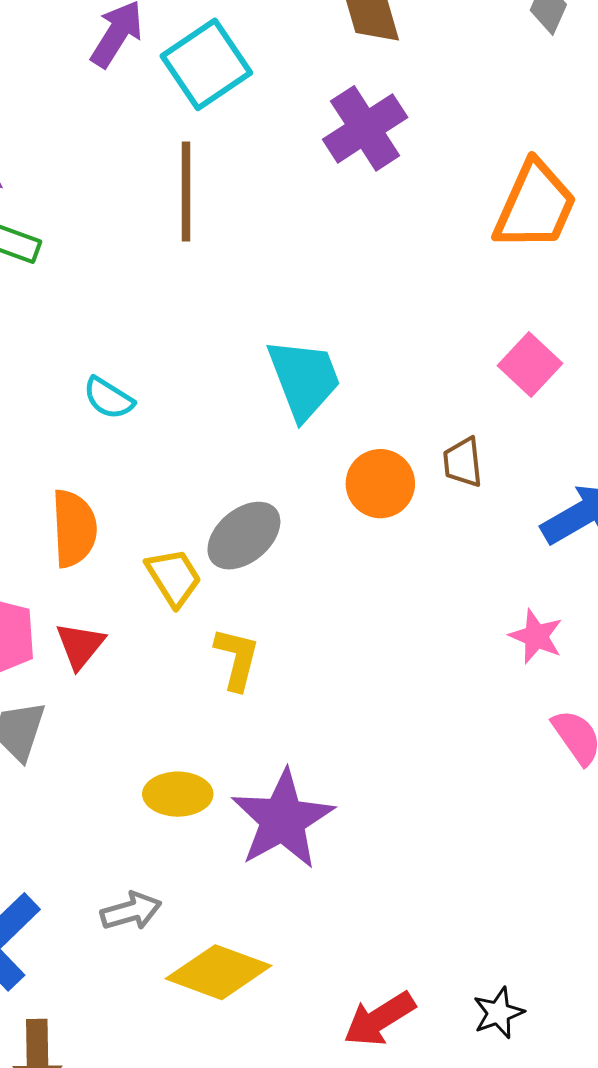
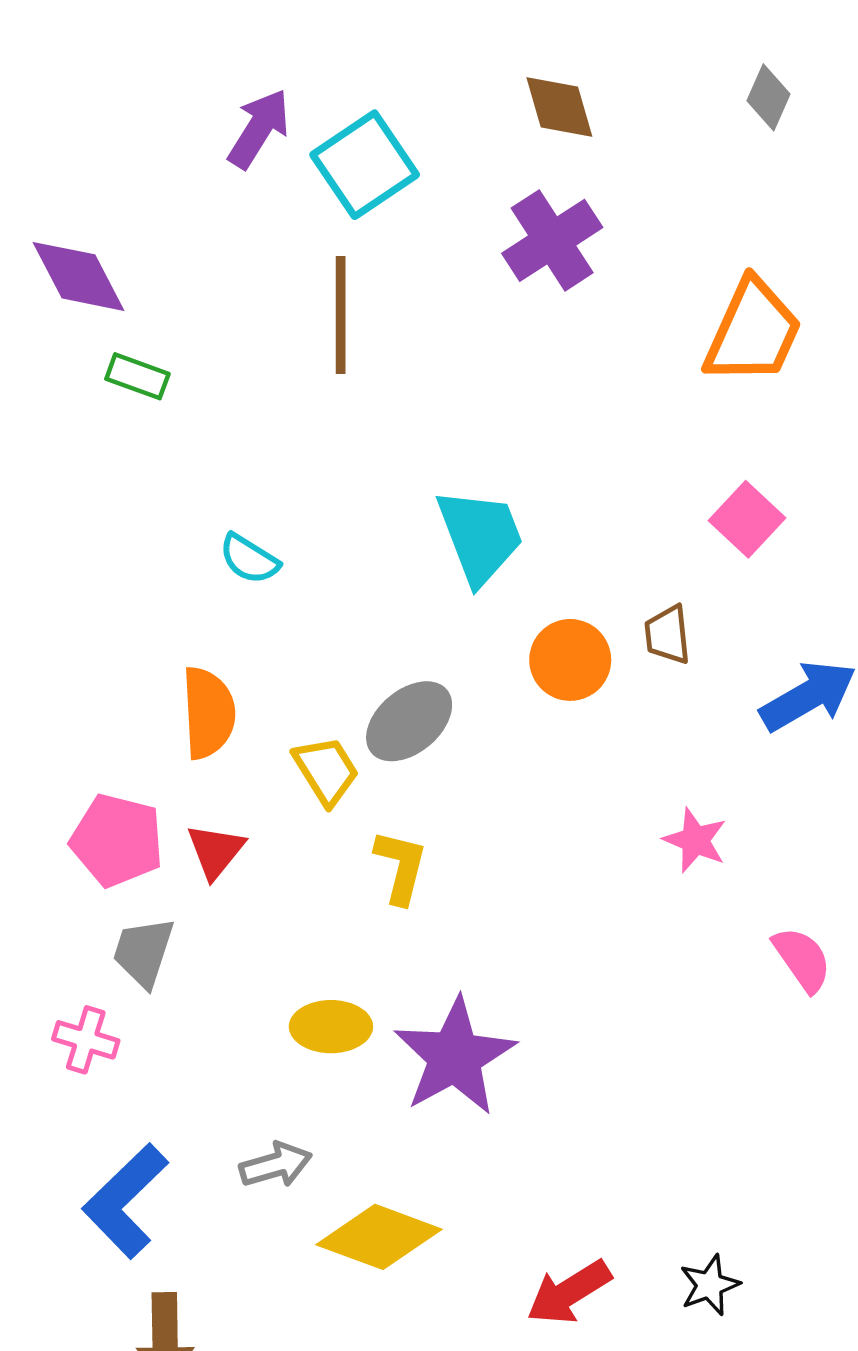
pink star: (536, 636) -> (695, 840), moved

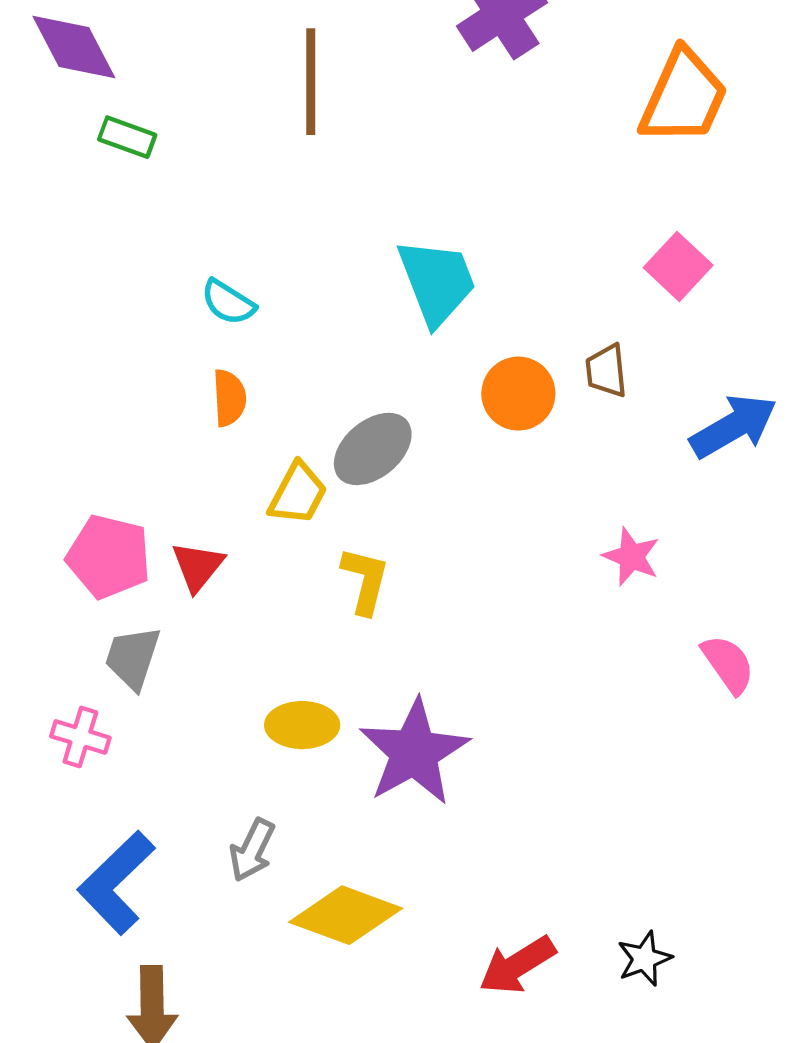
orange semicircle: (208, 713) -> (229, 398), moved, size x0.7
yellow trapezoid: (326, 771) -> (298, 494), turned 60
gray arrow: (276, 1165) -> (252, 850), turned 132

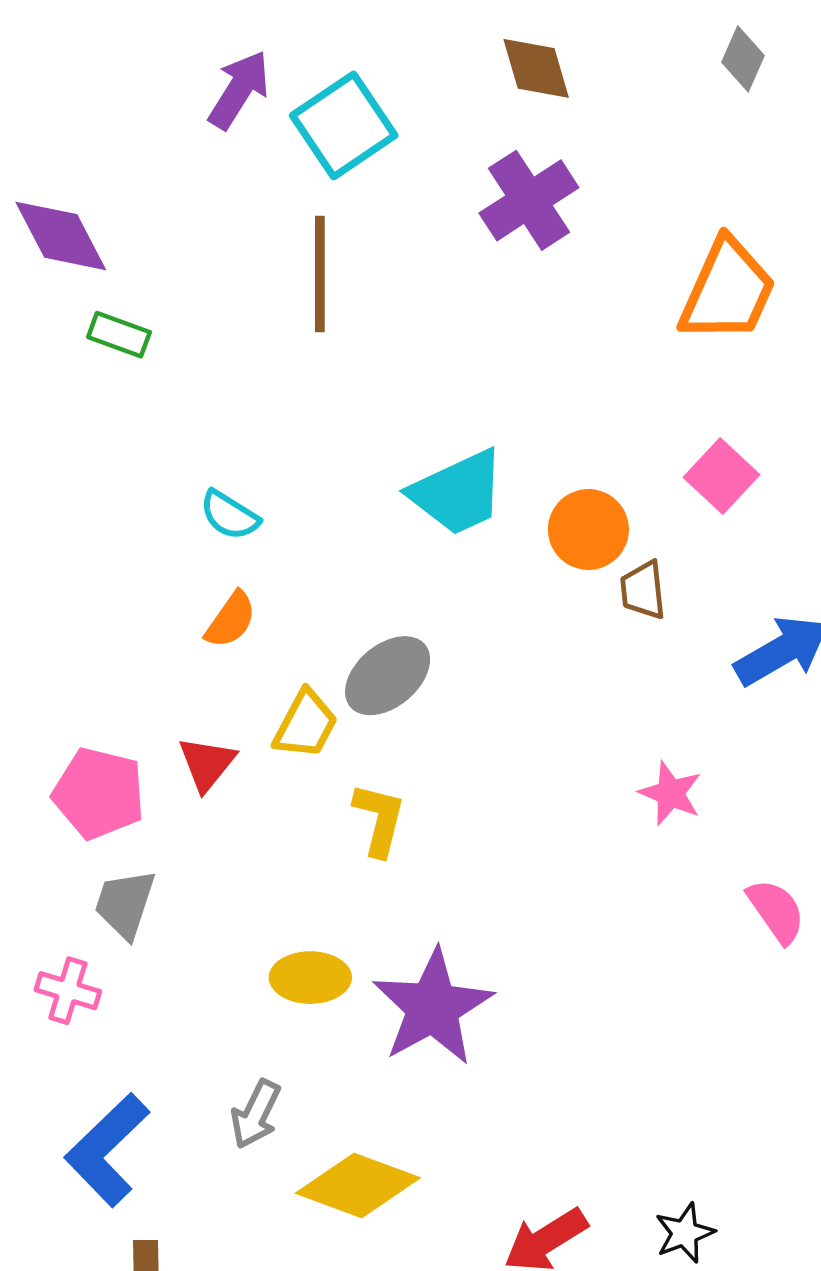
cyan trapezoid: (437, 282) -> (458, 493), turned 86
orange circle: (518, 394) -> (588, 529), moved
orange semicircle: (229, 398) -> (231, 620), turned 38
red triangle: (198, 566) -> (207, 764), moved

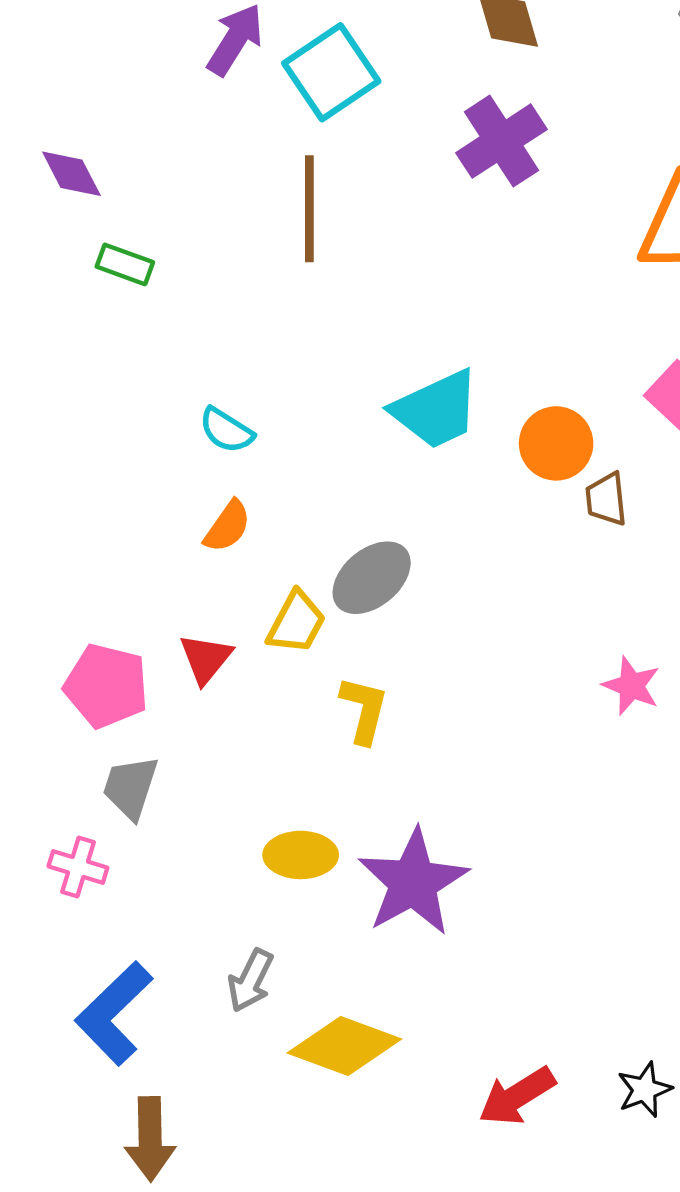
purple diamond: (61, 236) -> (71, 174), size x0.7

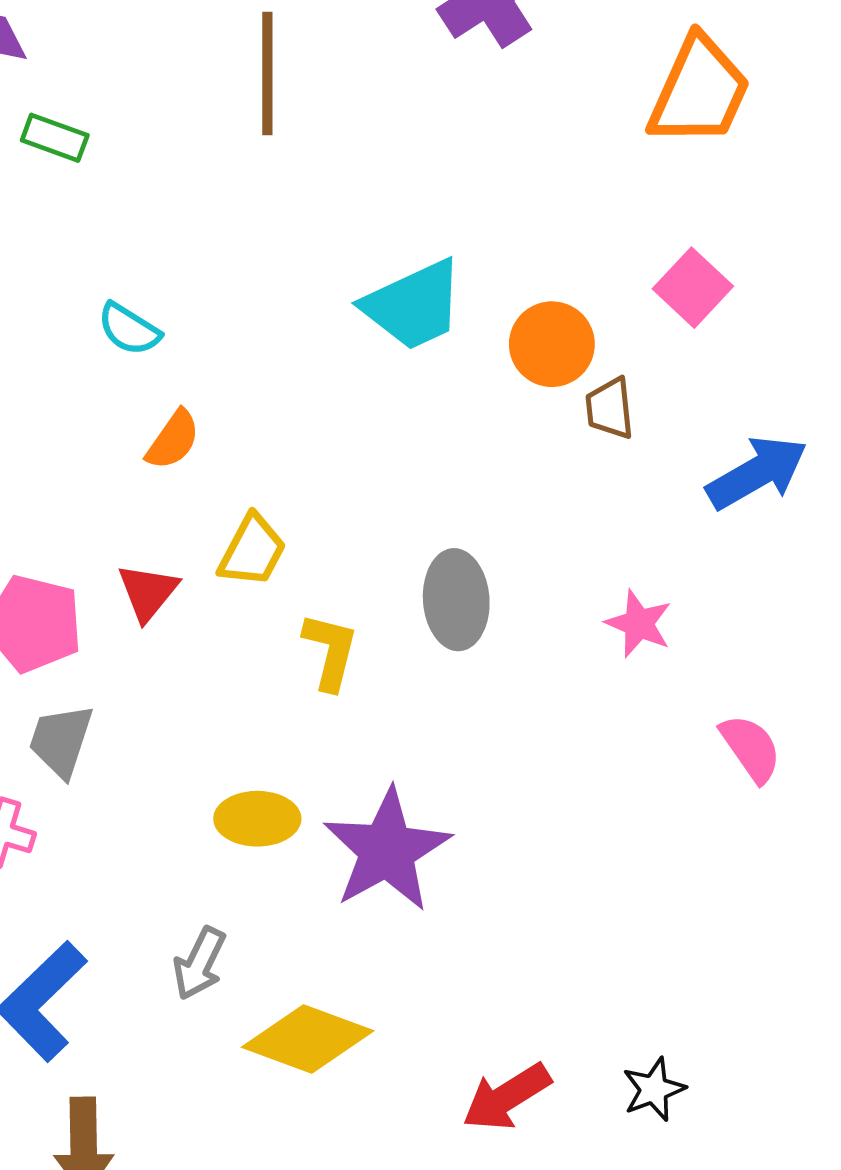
cyan semicircle: (226, 430) -> (129, 329), moved
gray ellipse: (372, 578) -> (456, 600), moved, turned -54

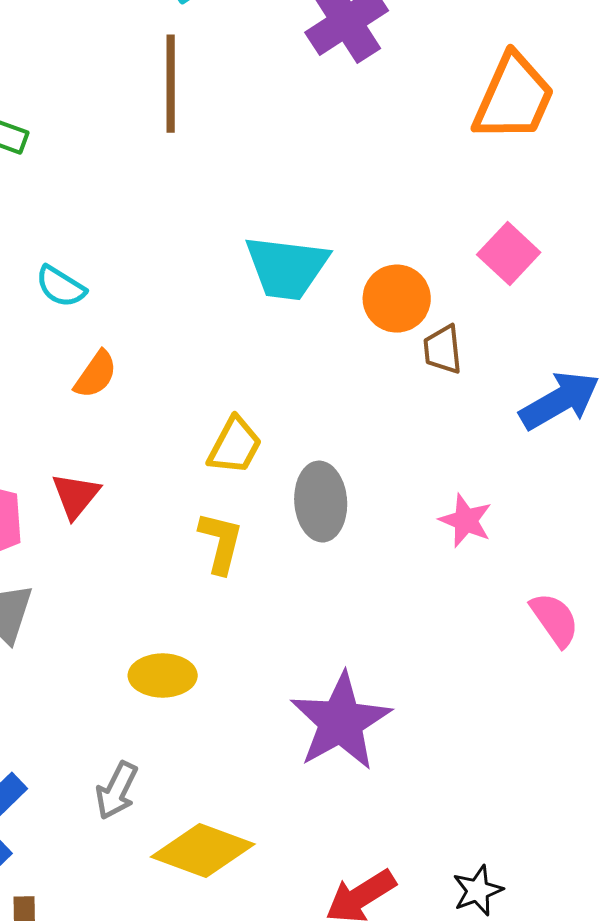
cyan trapezoid: (413, 305) -> (287, 268), turned 32
yellow trapezoid: (252, 551) -> (235, 446), moved
purple star: (387, 850) -> (341, 722), moved

